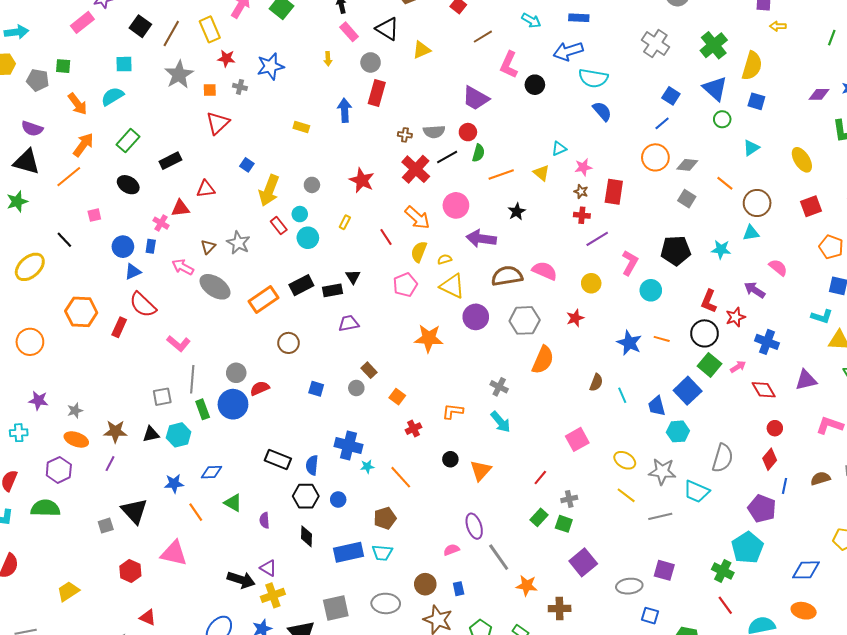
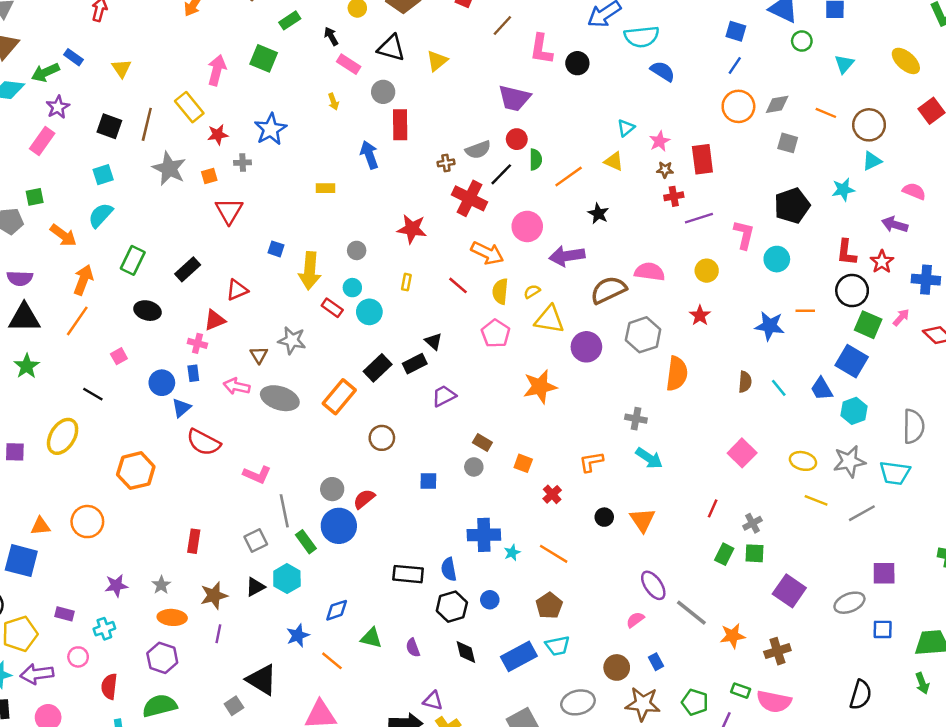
purple line: (597, 239) -> (699, 218), turned 30
red rectangle: (119, 327) -> (194, 541), moved

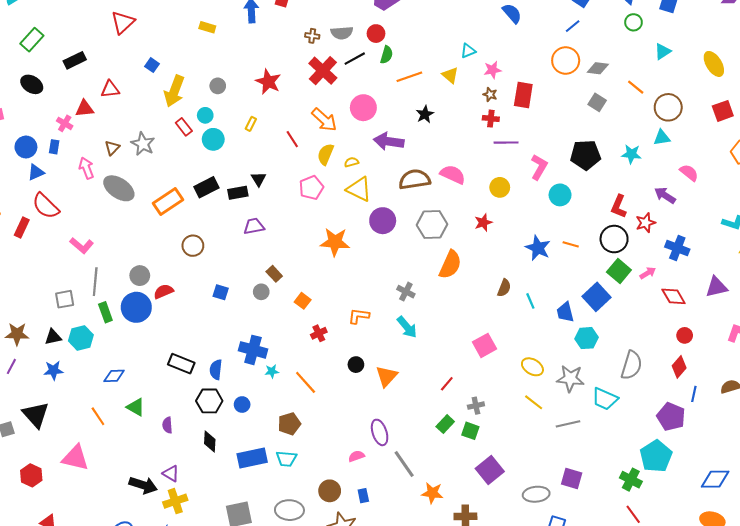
pink arrow: (237, 386) -> (86, 168), turned 40
red rectangle: (194, 541) -> (22, 228), moved
blue star: (298, 635) -> (53, 370), moved

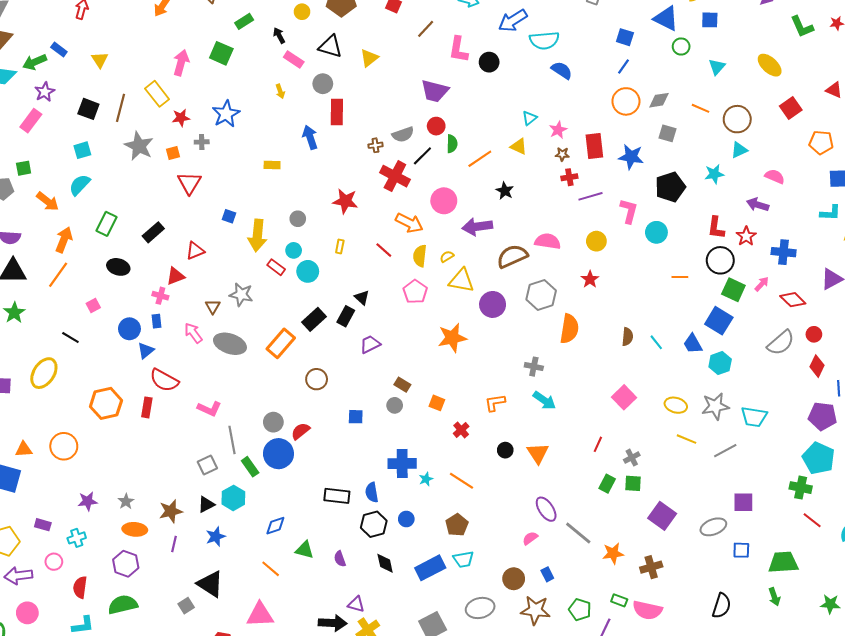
black rectangle: (238, 193) -> (346, 316), turned -36
blue star: (538, 248) -> (631, 157), moved
gray semicircle: (631, 365) -> (781, 343), moved, turned 48

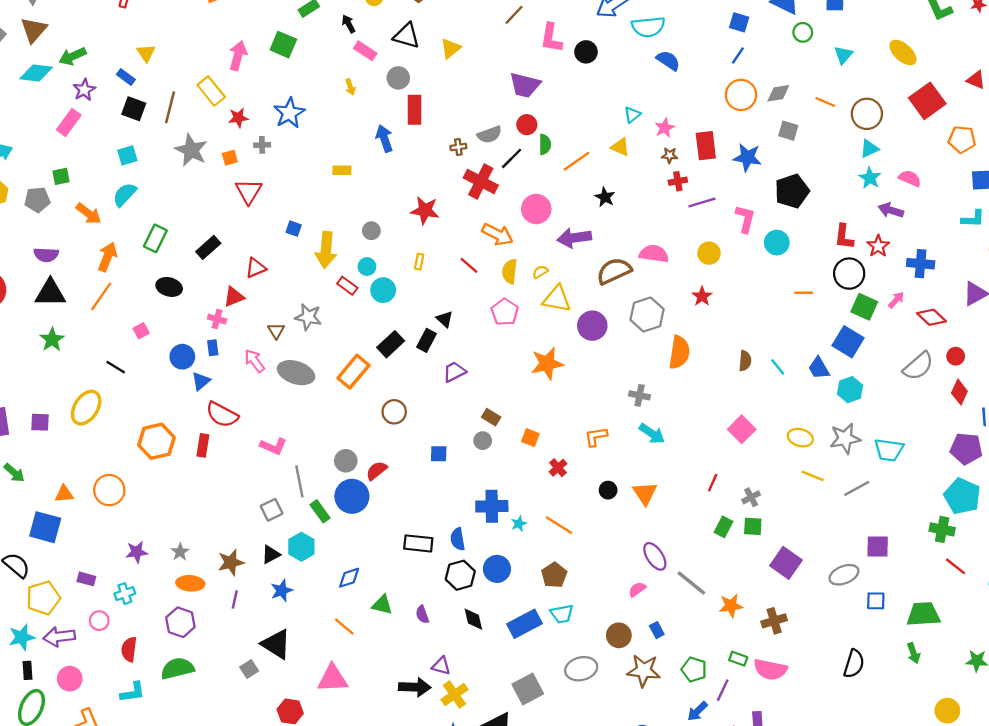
blue rectangle: (59, 50) -> (126, 77), moved
red square: (791, 108) -> (927, 101), size x1.4
cyan star: (714, 174) -> (870, 178), moved, turned -30
blue circle: (406, 519) -> (497, 569), size x1.5

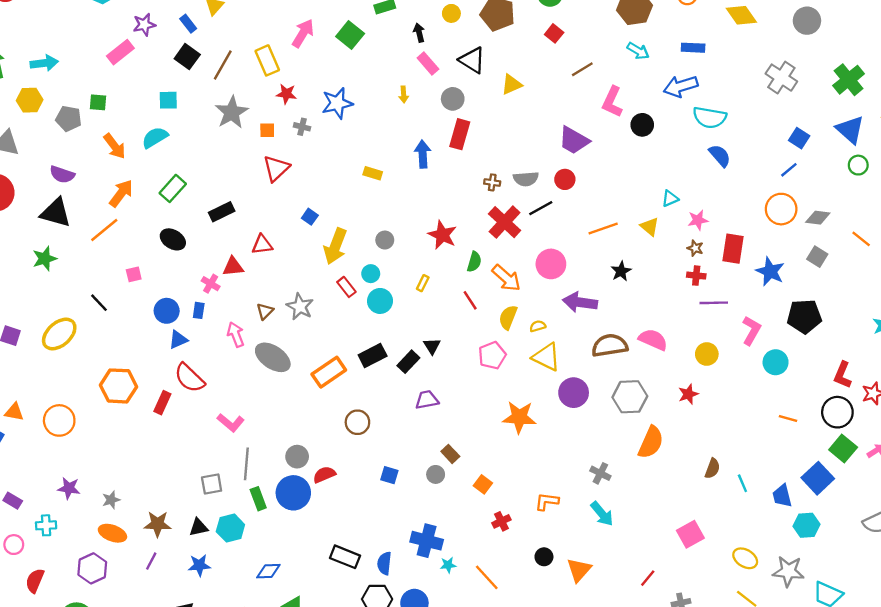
green semicircle: (545, 144) -> (474, 262), moved

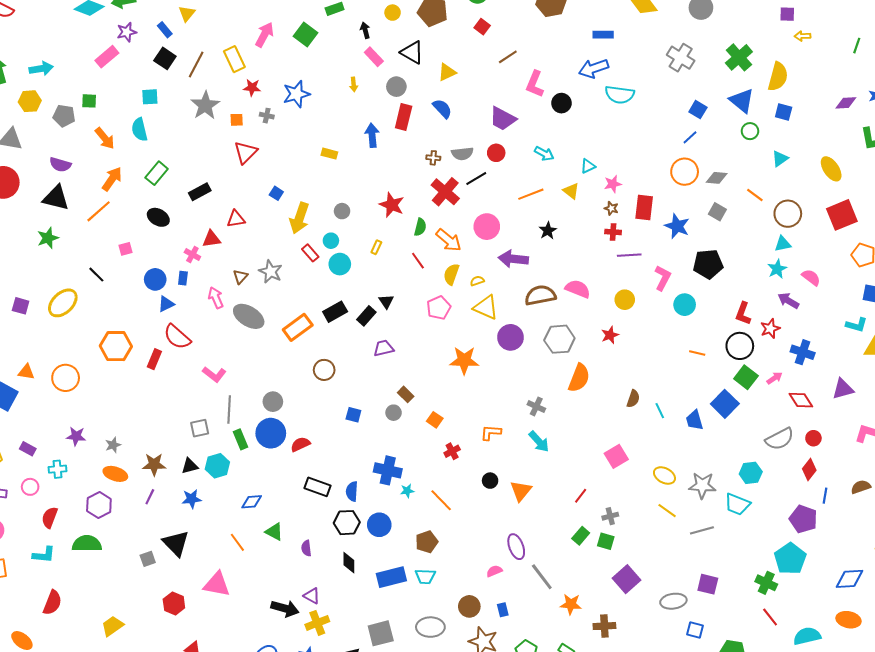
cyan arrow: (638, 51) -> (544, 154), moved
cyan semicircle: (155, 137) -> (139, 130), turned -70
blue semicircle: (720, 156) -> (442, 109), moved
red semicircle: (324, 475) -> (300, 444), moved
cyan hexagon: (807, 525) -> (751, 473), moved

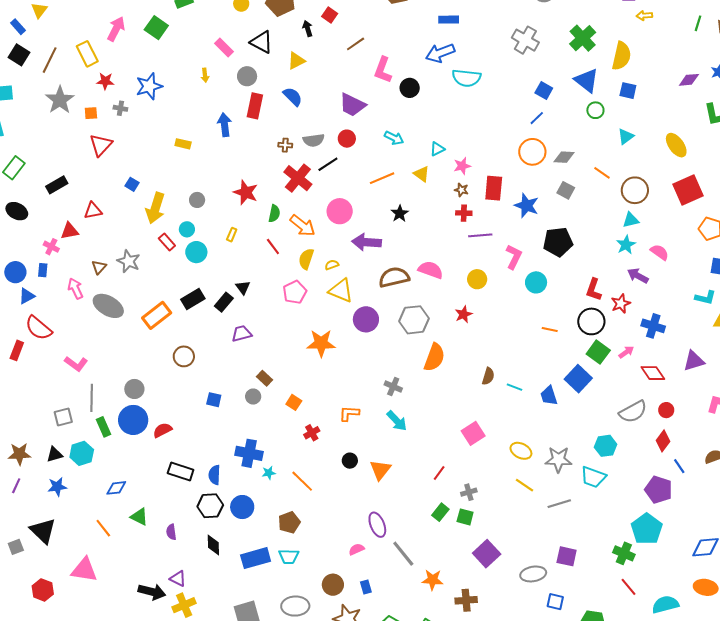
black arrow: (365, 30) -> (308, 28), moved
cyan line: (660, 411) -> (514, 387), turned -42
blue line: (825, 496) -> (679, 466), turned -42

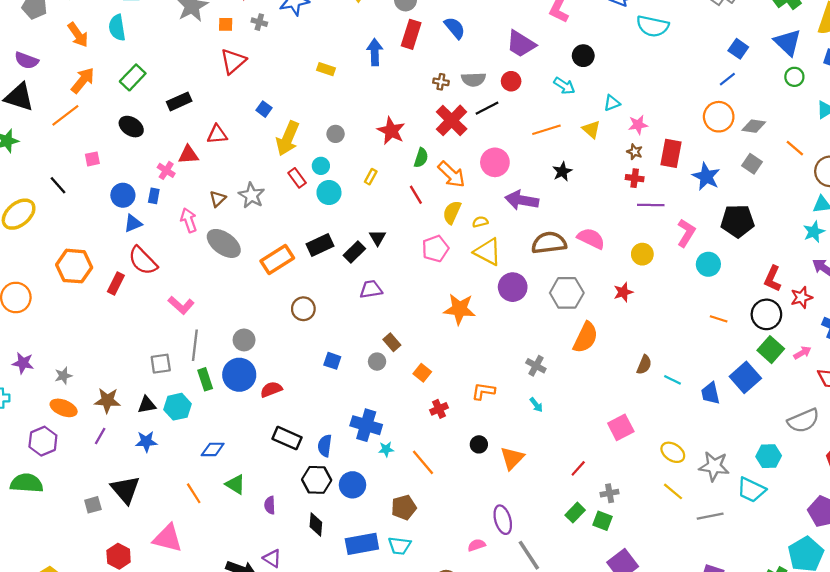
black circle: (410, 88) -> (583, 56), moved
cyan arrow: (397, 421) -> (536, 405), size x0.6

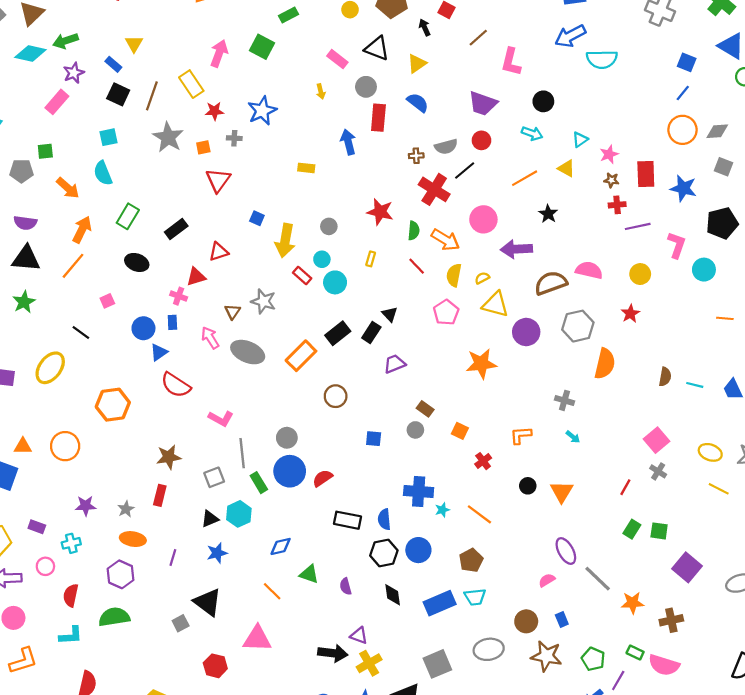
red rectangle: (116, 284) -> (160, 495), moved
brown star: (107, 400) -> (169, 457), moved
gray cross: (610, 493) -> (658, 471), moved, turned -35

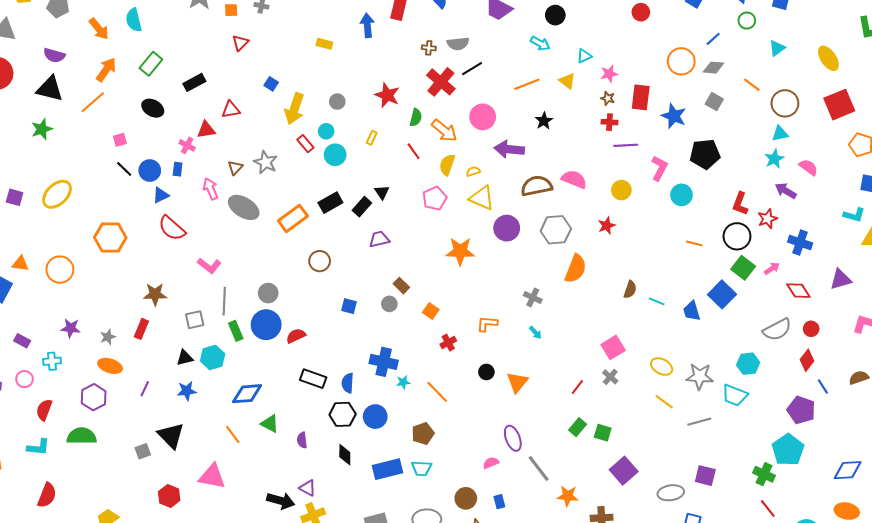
blue line: (683, 93) -> (713, 39), moved
red circle: (481, 140) -> (641, 12), moved
red triangle: (218, 180) -> (240, 43), size x0.7
black line: (81, 333) -> (124, 169), moved
blue diamond: (281, 546) -> (247, 394), size x1.4

